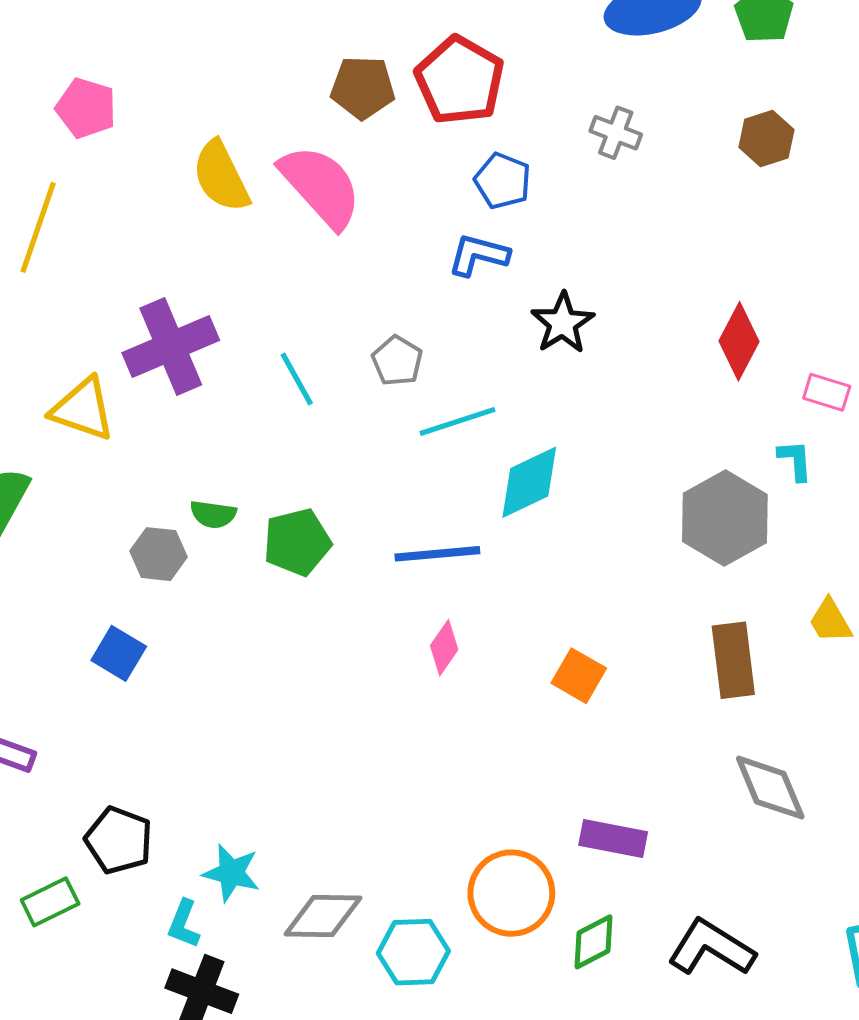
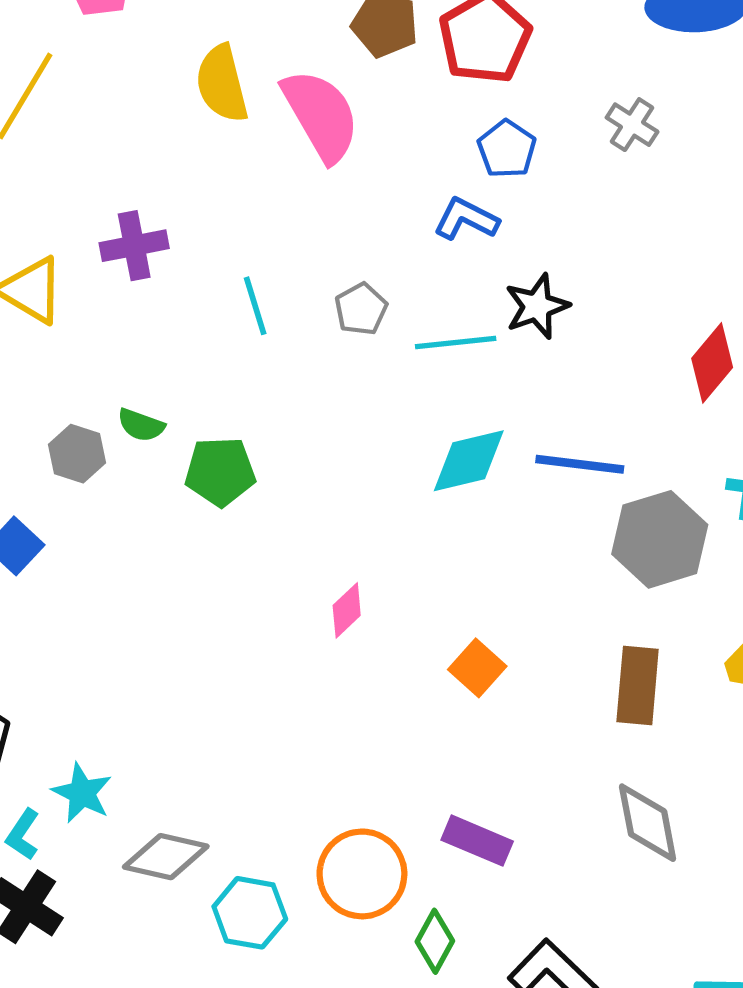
purple cross: (171, 347) -> (134, 246), size x0.7
cyan line: (457, 421) -> (456, 342), moved
blue line: (437, 554) -> (580, 464), moved
green diamond: (594, 942) -> (435, 941), turned -46

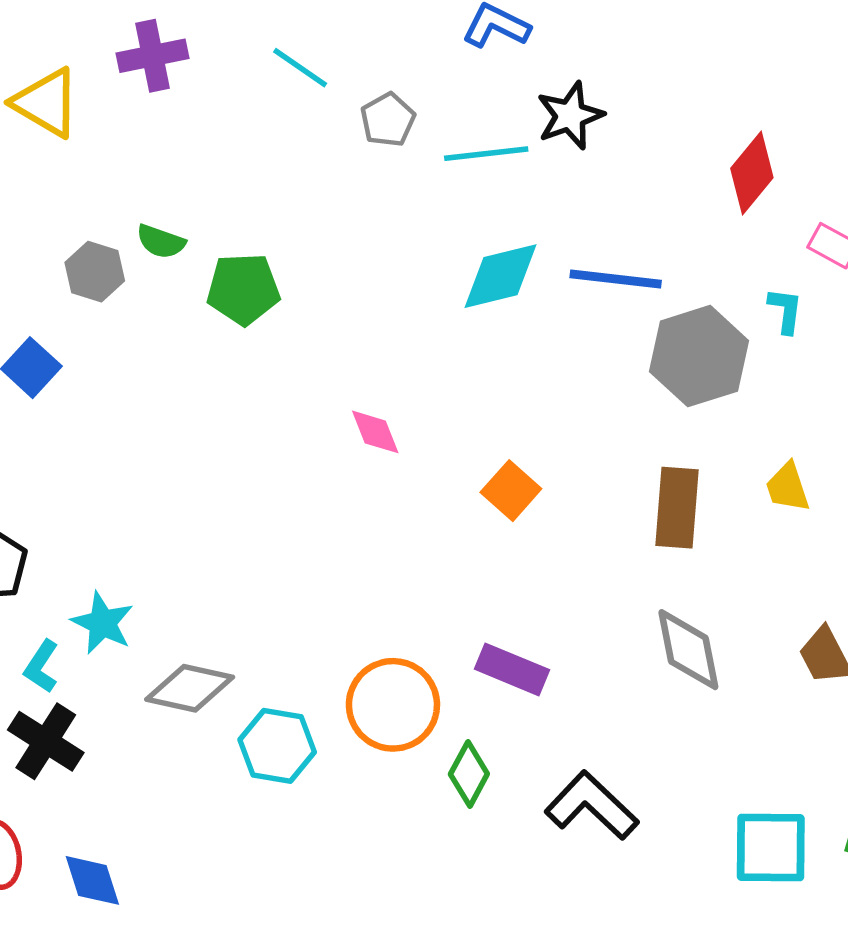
cyan line: (255, 306) -> (300, 68), moved, turned -38
pink diamond: (347, 610) -> (375, 432), turned -68

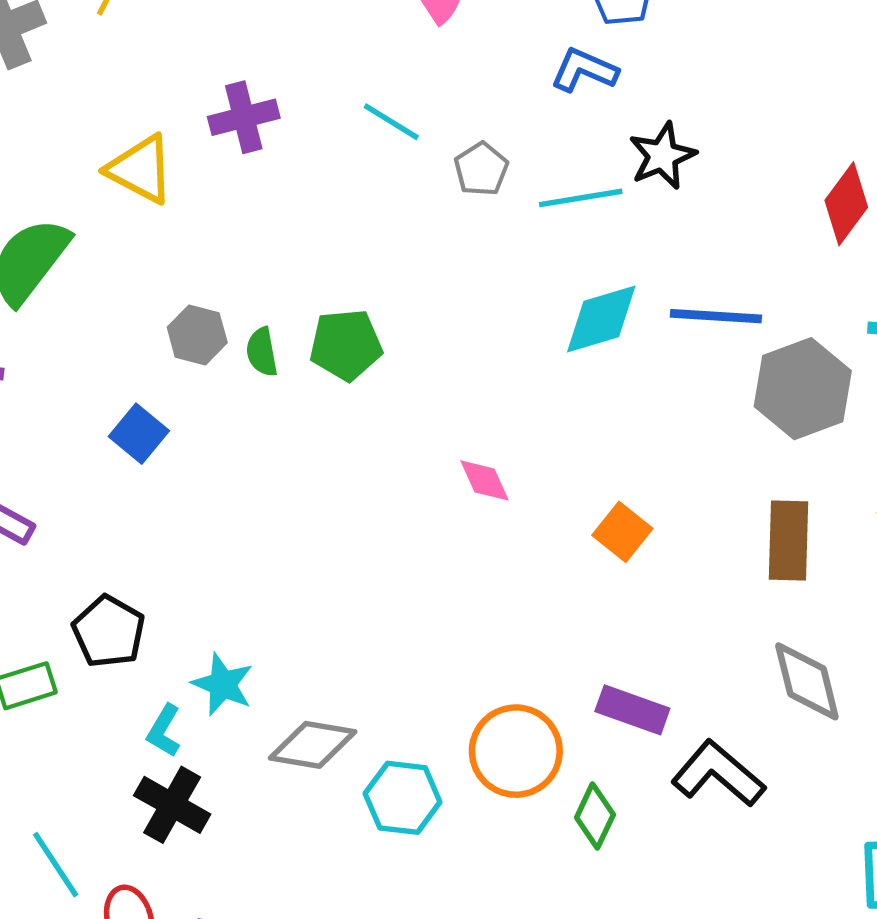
green semicircle: (161, 242) -> (262, 352), moved, turned 63
black L-shape: (592, 806) -> (718, 774), moved

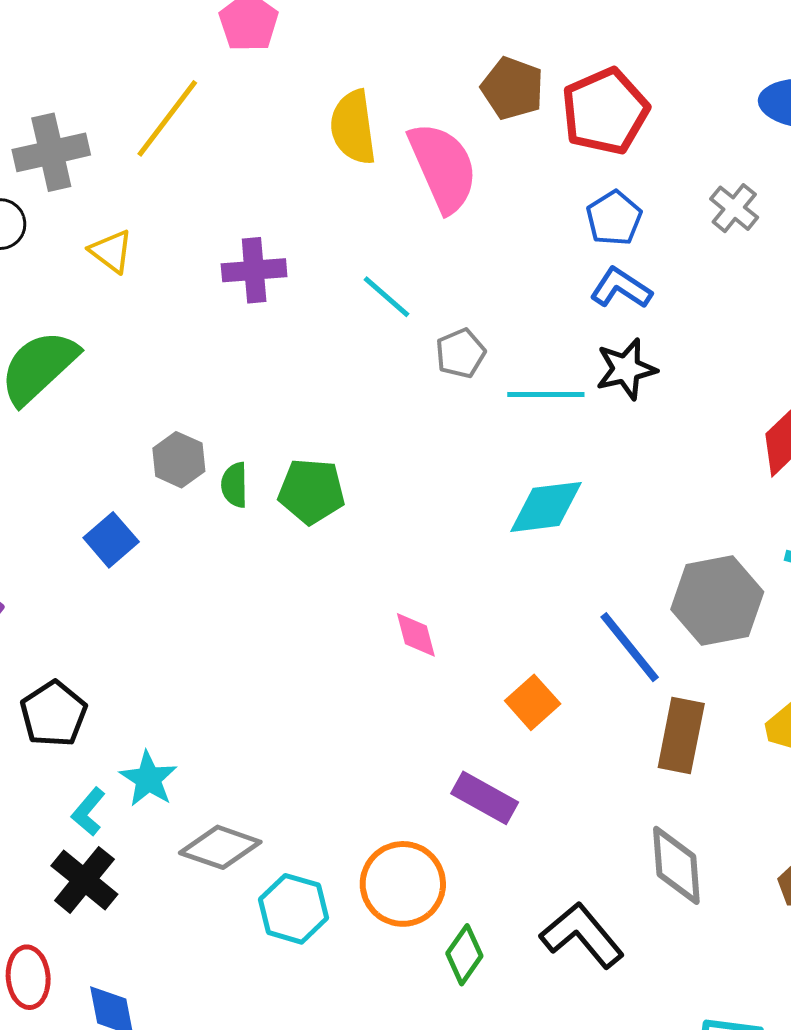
blue L-shape: (584, 70) -> (621, 288), moved
yellow triangle: (140, 169) -> (111, 251), moved, size x0.7
blue line: (716, 316) -> (630, 647), moved, turned 38
purple rectangle: (632, 710) -> (485, 798), moved

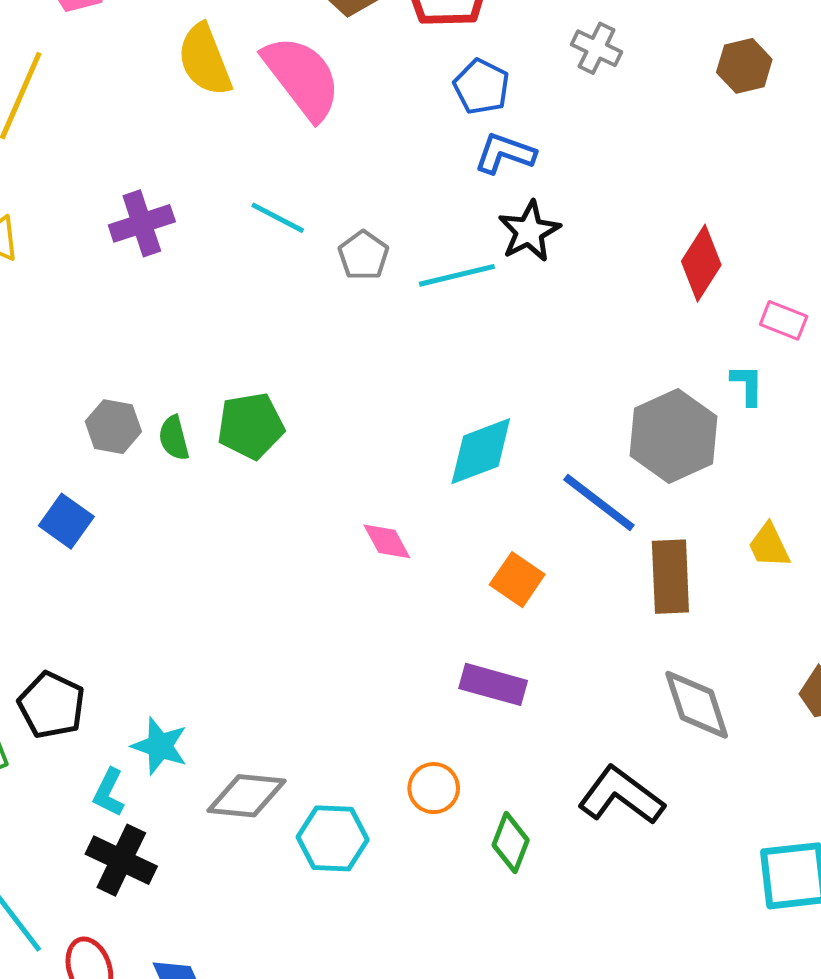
cyan diamond: (546, 507) -> (481, 451), moved
orange circle: (403, 884) -> (434, 788), size x0.6

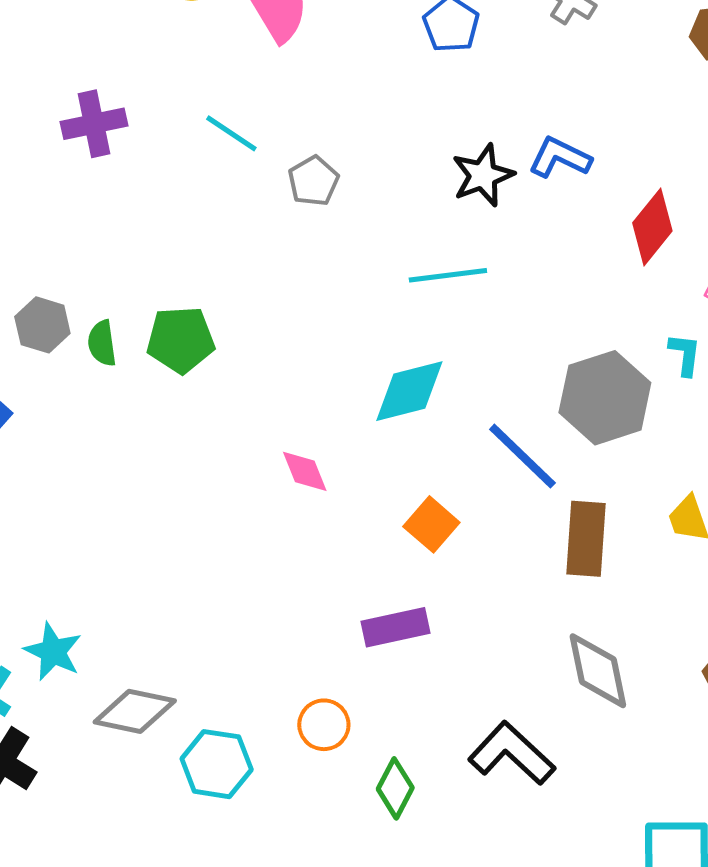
blue L-shape: (505, 153) -> (560, 158), moved
cyan line: (457, 275) -> (448, 275), moved
purple rectangle: (493, 684) -> (395, 627), turned -34

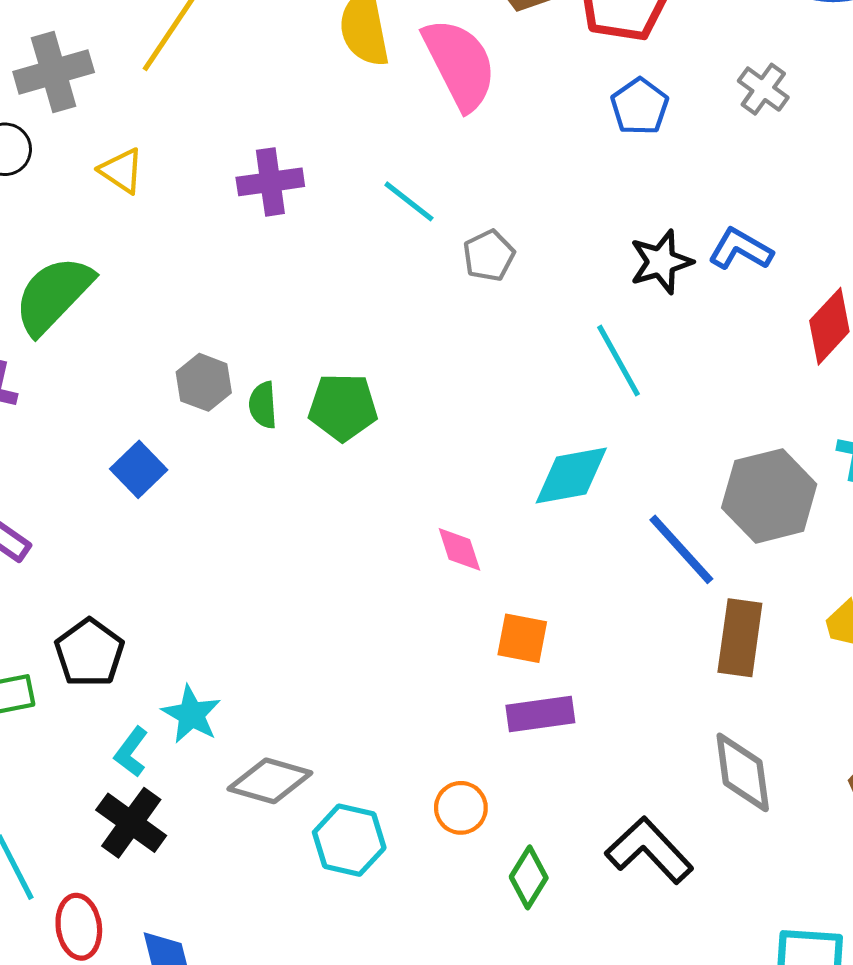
cyan line: (448, 275) -> (619, 361), turned 64
orange square: (431, 524) -> (522, 638), moved, turned -34

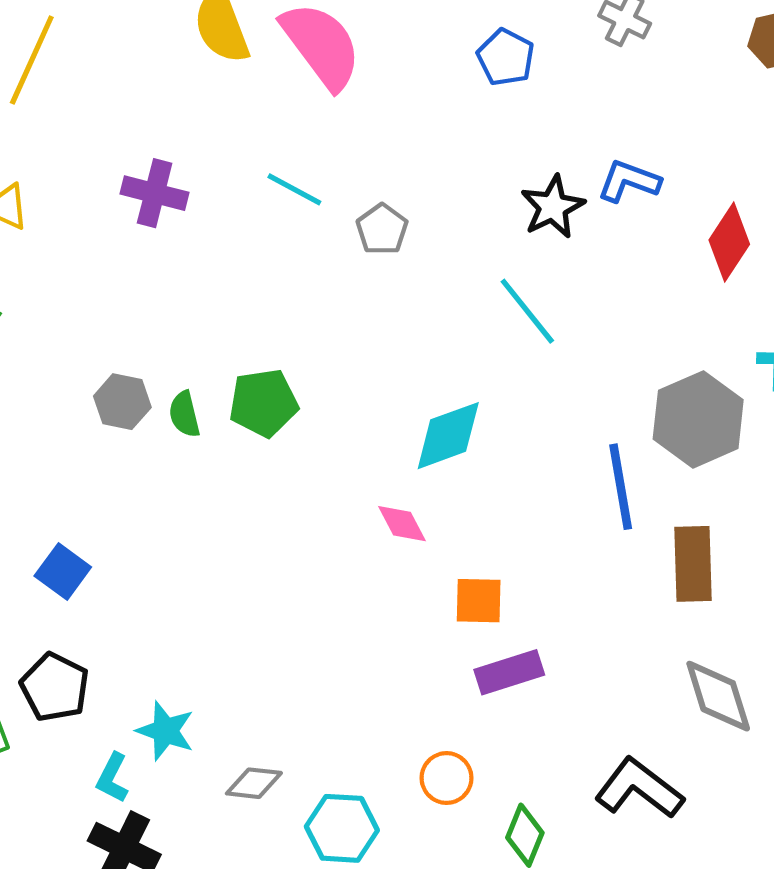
purple cross: (270, 182) -> (155, 193), turned 32
blue square: (139, 469) -> (63, 571), moved
cyan diamond: (571, 476) -> (448, 436), moved
blue line: (681, 549) -> (621, 487), turned 42
gray diamond: (270, 781) -> (254, 783), size x0.7

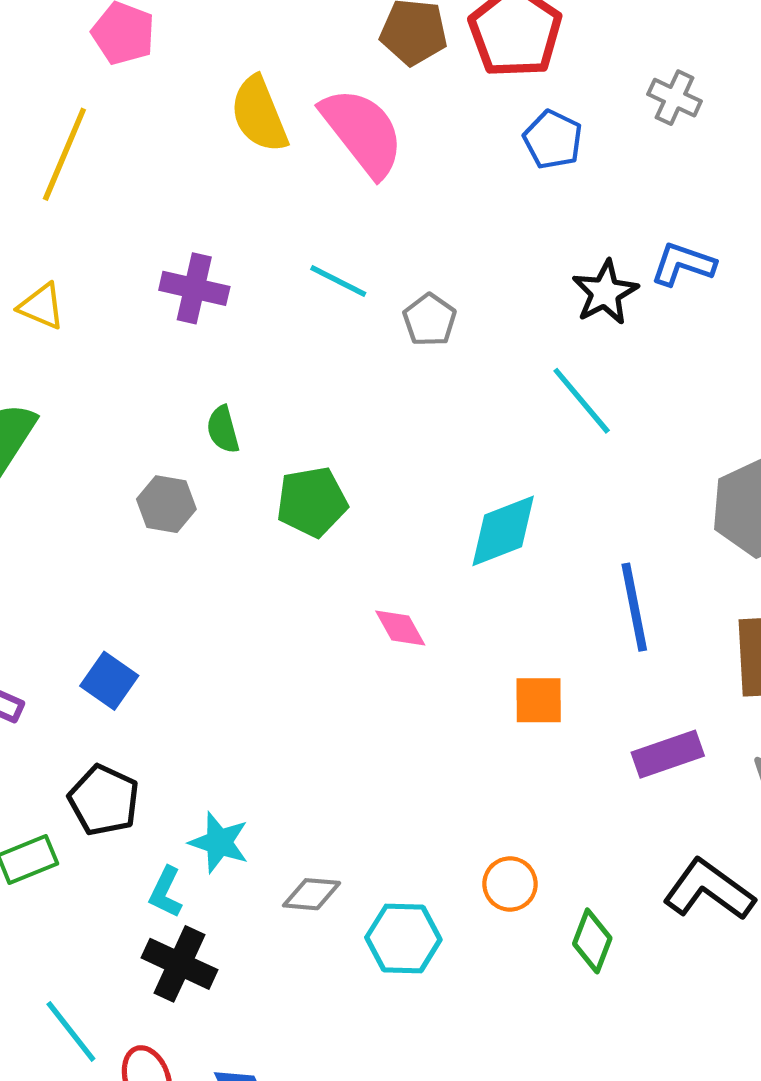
green semicircle: (184, 414) -> (223, 429), moved
blue line: (621, 487) -> (634, 607), moved
pink diamond: (402, 524) -> (400, 628), moved
purple rectangle: (509, 672) -> (668, 754), moved

